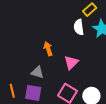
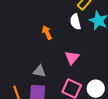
orange arrow: (48, 49) -> (47, 33), moved

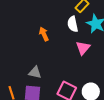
pink triangle: (72, 58) -> (83, 48), moved

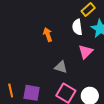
gray triangle: (35, 72) -> (61, 67), moved

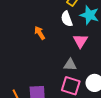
gray triangle: (61, 67) -> (70, 65), moved

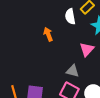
white semicircle: (67, 19) -> (70, 16), moved

